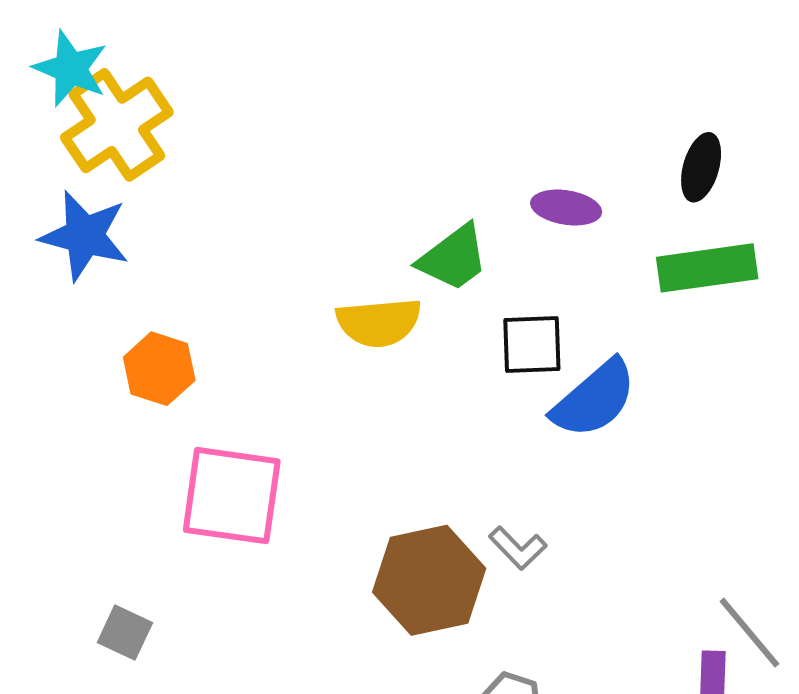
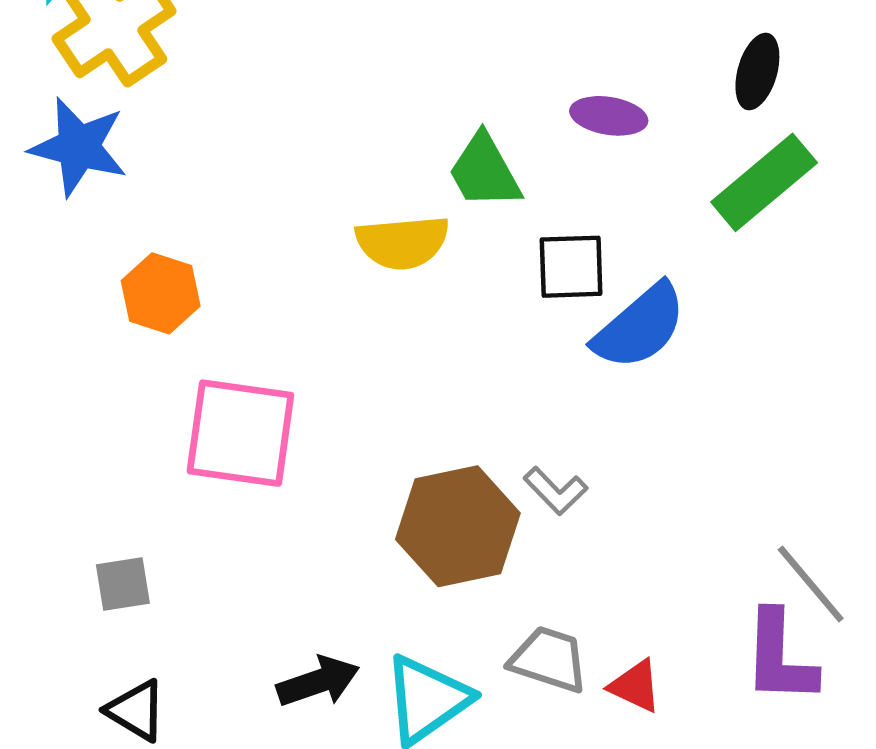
green trapezoid: (453, 258) -> (485, 171), turned 98
green rectangle: (707, 268) -> (764, 182), turned -32
gray square: (125, 633) -> (123, 584), turned -34

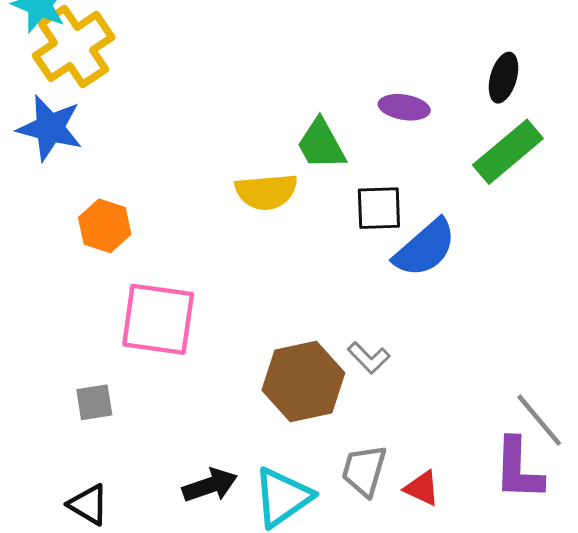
gray square: (123, 584) -> (94, 402), moved
gray trapezoid: (549, 659) -> (364, 470), turned -92

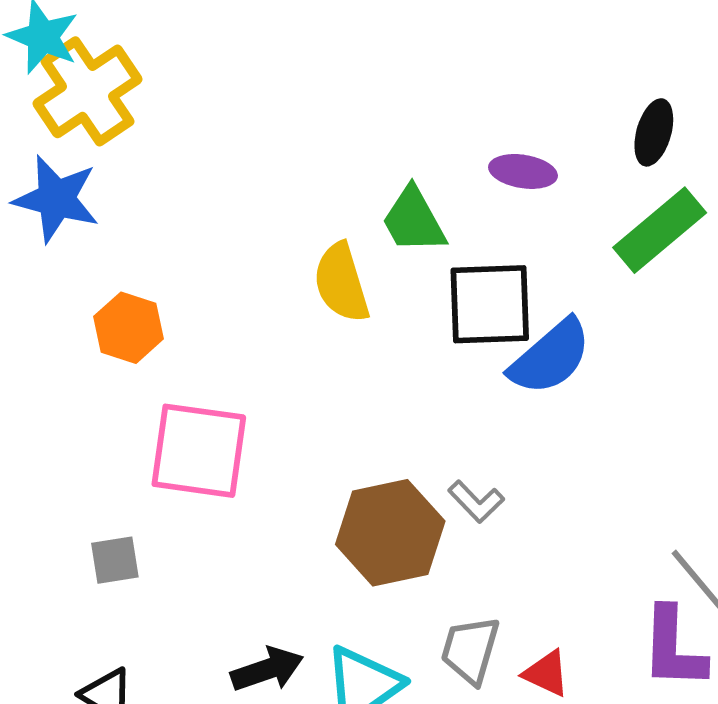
yellow semicircle: (266, 192) -> (341, 283), turned 78
black square: (379, 208) -> (490, 304), size x1.4

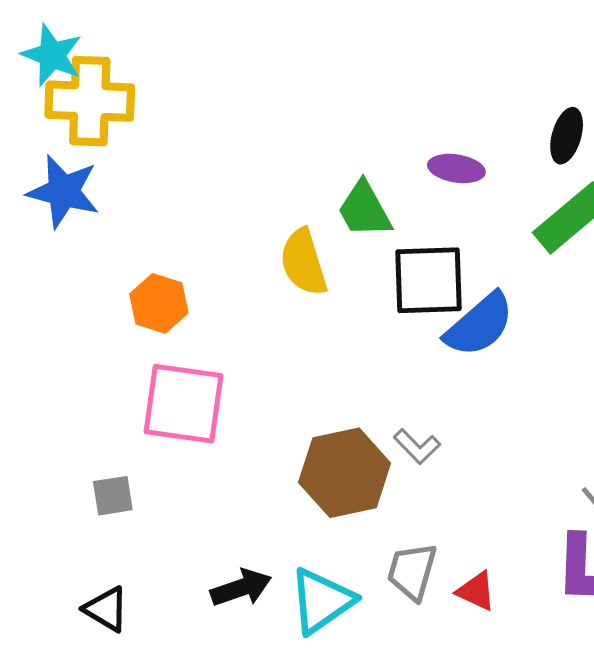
yellow cross: (87, 91) -> (90, 101), turned 36
orange hexagon: (128, 328) -> (159, 303), moved

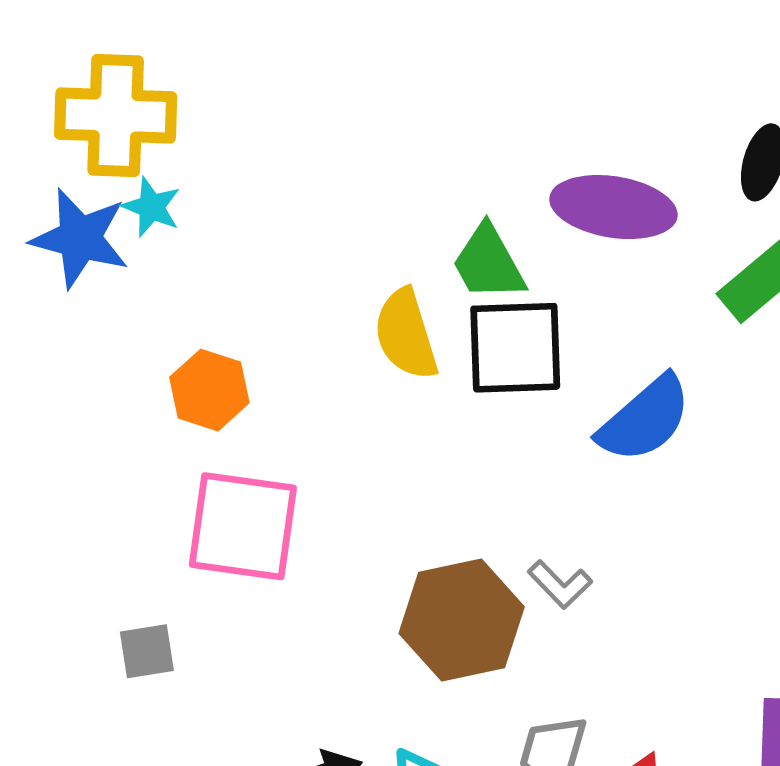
cyan star: (52, 55) -> (151, 207), moved, size x0.7
purple ellipse: (456, 169) -> (613, 207), size x1.6
black square: (428, 280) -> (515, 348), moved

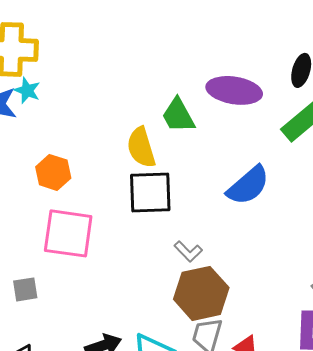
black square: (515, 348) -> (150, 192), moved
gray L-shape: (560, 584) -> (188, 251), moved
brown hexagon: (462, 620) -> (201, 293), moved

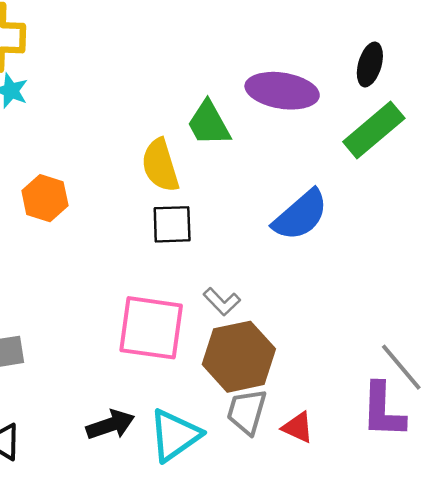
black square: (150, 192) -> (172, 224), size x0.7
pink square: (68, 233) -> (151, 328), moved

